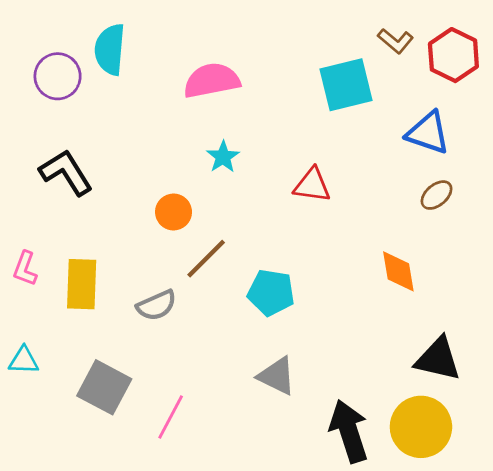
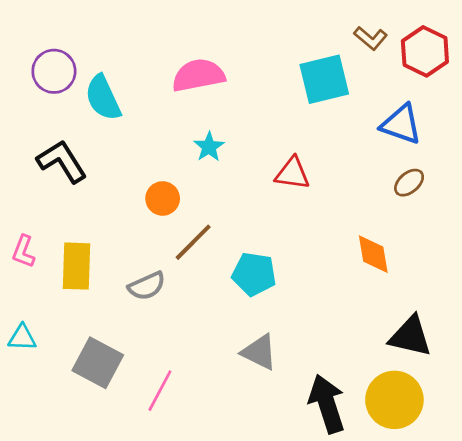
cyan semicircle: (110, 49) -> (103, 98), moved, turned -30

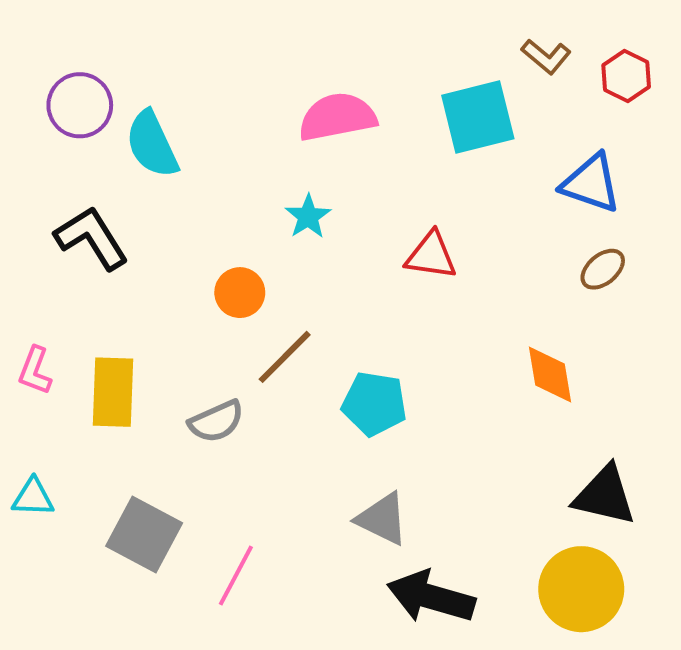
red hexagon: (425, 51) -> (626, 76), size x0.7
pink semicircle: (198, 75) -> (337, 117), moved
black arrow: (327, 404) -> (431, 597), moved, turned -56

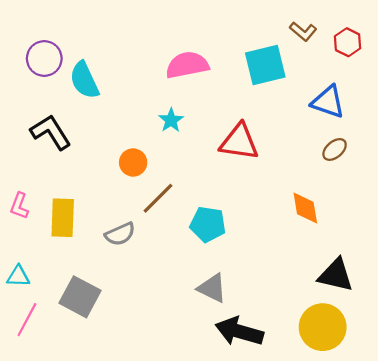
red triangle: (431, 256) -> (239, 142), size x1.4
pink line: (236, 575) -> (27, 320), moved

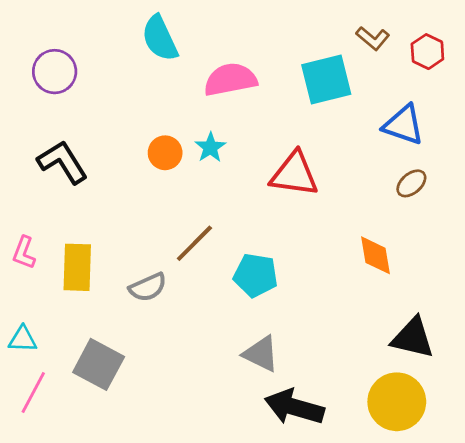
cyan semicircle: (84, 80) -> (160, 38), moved
orange circle: (133, 162) -> (165, 153), moved

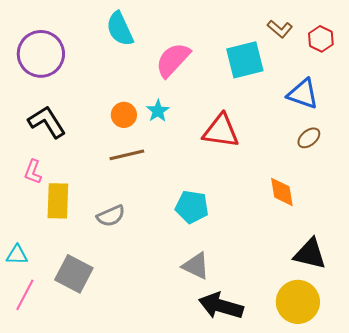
purple circle: (55, 72) -> (41, 54), size x1.4
pink semicircle: (230, 80) -> (173, 60), turned -36
brown line: (194, 243) -> (127, 155), moved, turned 32
pink L-shape: (24, 253) -> (33, 172), moved

